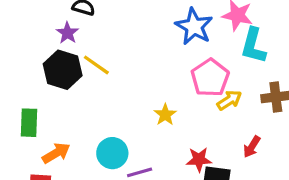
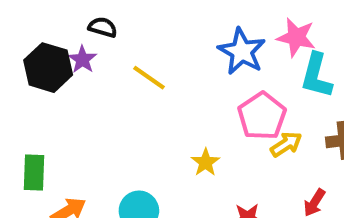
yellow line: (96, 65) -> (149, 78), moved
black hexagon: (63, 70) -> (48, 68), moved

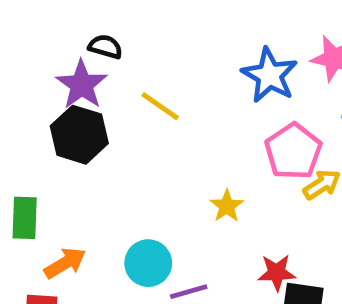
purple star: (82, 59) -> (82, 85), size x1.5
black hexagon: (48, 68) -> (79, 135), moved

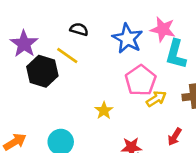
black semicircle: (105, 47) -> (79, 29), moved
black hexagon: (79, 135) -> (42, 71), moved

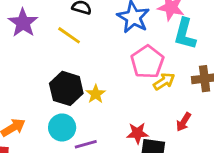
black hexagon: (42, 71) -> (66, 88), moved
yellow star: (104, 111) -> (96, 94), moved

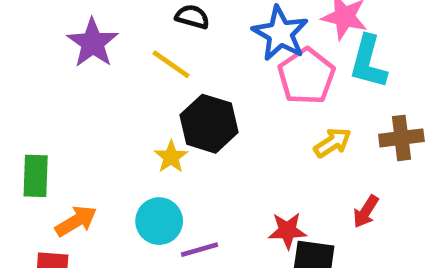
pink pentagon: (147, 62) -> (306, 76), moved
black hexagon: (66, 88) -> (209, 124), moved
yellow star: (96, 94) -> (171, 157), moved

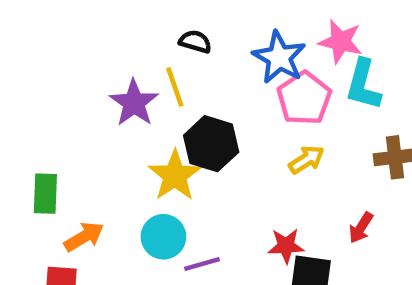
purple star: (93, 43) -> (134, 103), moved
yellow line: (171, 64) -> (175, 87), turned 36
yellow arrow: (333, 143) -> (306, 160), moved
yellow star: (171, 157) -> (175, 175), size x1.6

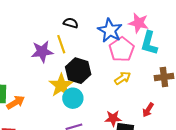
purple star: (134, 103) -> (42, 52), turned 30
orange arrow: (84, 237) -> (16, 102), moved
cyan circle: (163, 237) -> (73, 98), moved

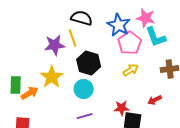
black semicircle: (71, 23) -> (82, 18), size x1.5
cyan L-shape: (149, 43) -> (156, 37), turned -35
yellow star: (61, 85) -> (52, 77), moved
red arrow: (148, 110) -> (155, 100), turned 32

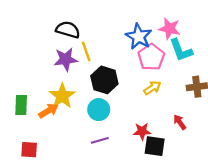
black semicircle: (82, 18) -> (68, 30), moved
orange arrow: (30, 93) -> (48, 111), moved
red arrow: (155, 100) -> (180, 122), turned 80

